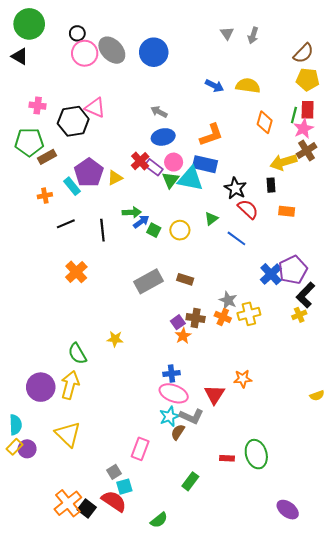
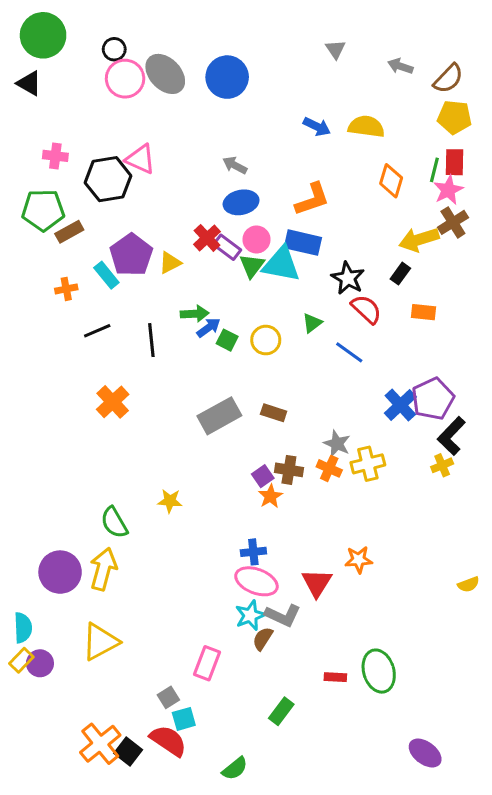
gray arrow: (253, 35) -> (400, 66), moved, turned 91
black rectangle: (271, 185) -> (400, 274), turned 40
yellow triangle: (68, 434) -> (100, 642), turned 48

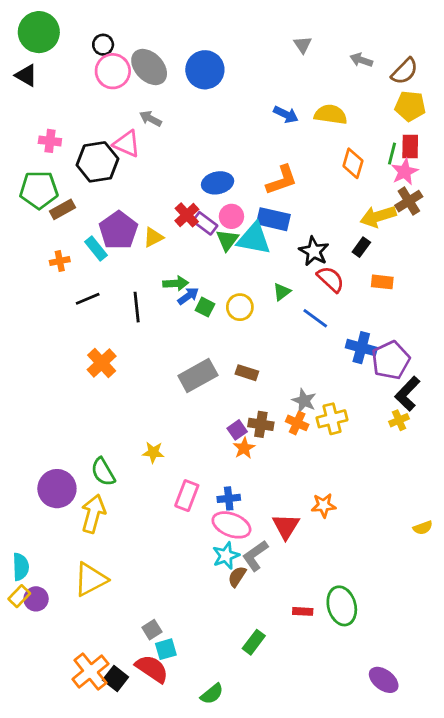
gray arrow: (235, 165) -> (151, 119), moved
blue cross: (400, 405) -> (361, 348), moved, turned -32
purple circle: (60, 572) -> (57, 489), moved
gray L-shape: (283, 615) -> (255, 556), turned 120
pink rectangle: (207, 663) -> (187, 496), moved

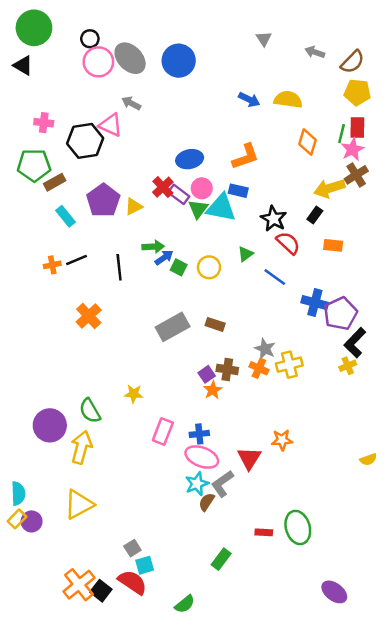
blue rectangle: (273, 219) -> (238, 191), size x0.7
cyan rectangle: (96, 248) -> (66, 216), moved
orange cross: (60, 261) -> (52, 265), moved

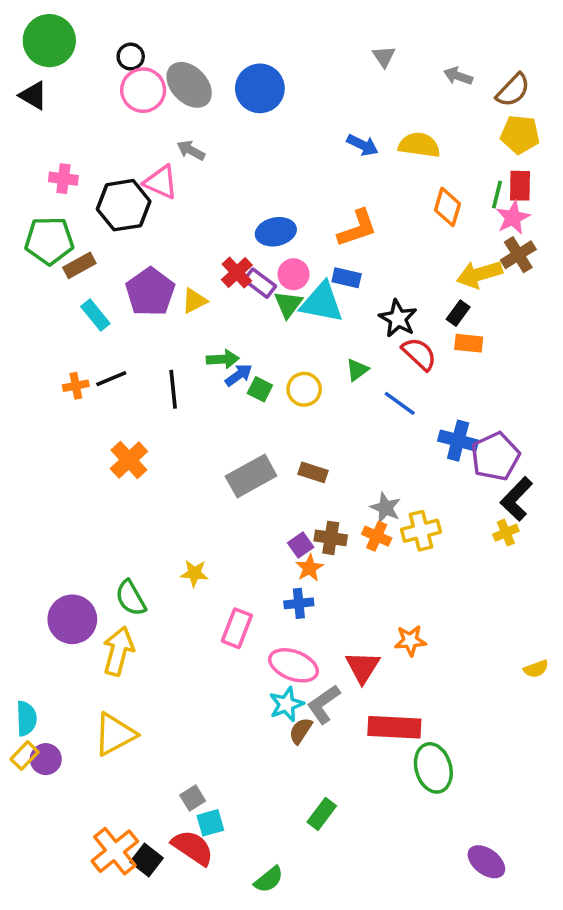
orange rectangle: (333, 245) -> (469, 343), moved
blue cross: (199, 434) -> (299, 603), moved
red rectangle: (264, 532) -> (394, 727), moved, size x2.0

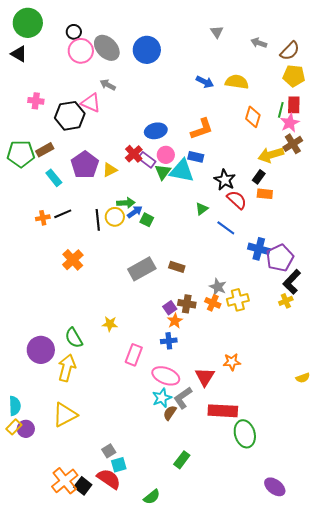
green pentagon: (49, 241) -> (21, 154), moved
yellow circle: (304, 389) -> (115, 217), moved

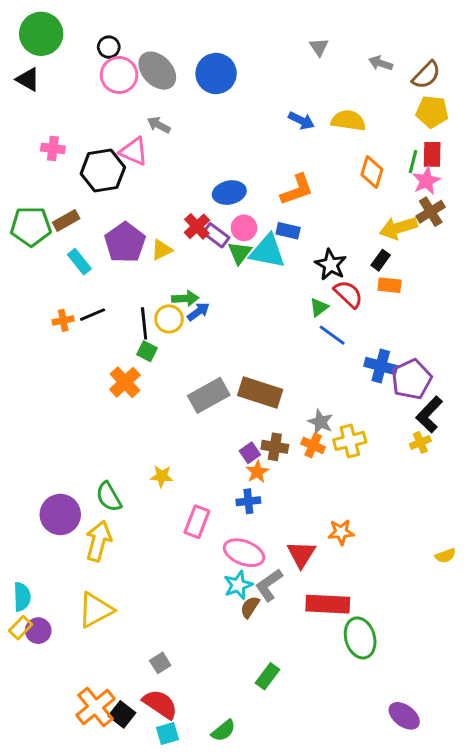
green triangle: (202, 209) -> (319, 307), moved
green square: (147, 220) -> (147, 351), moved
orange cross: (73, 260) -> (125, 382), moved
brown rectangle: (177, 267) -> (260, 392), size x1.8
cyan square: (119, 465) -> (168, 733), moved

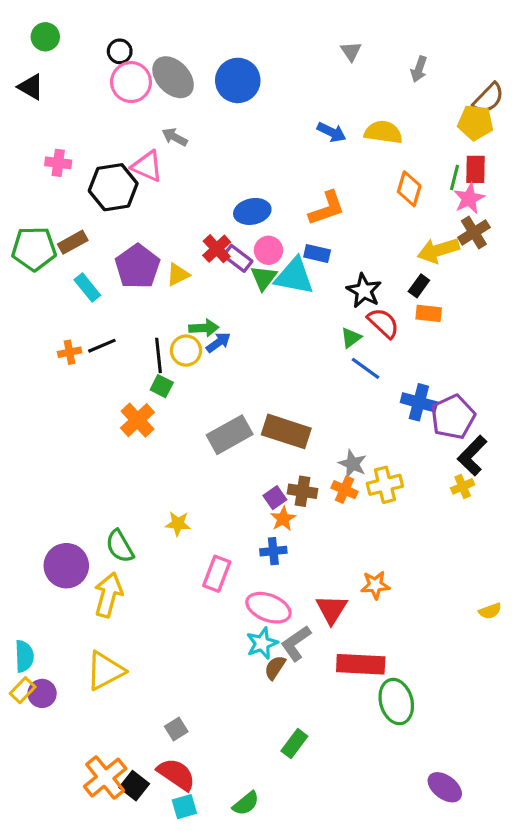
green circle: (41, 34) -> (45, 37), size x0.6
gray arrow: (381, 63) -> (419, 69), turned -90
brown semicircle: (426, 75) -> (488, 98), moved

